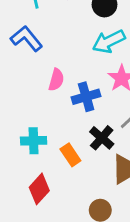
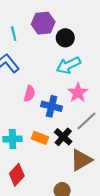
blue cross: (86, 97) -> (52, 106), turned 30
orange rectangle: (70, 155) -> (40, 138), moved, turned -35

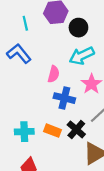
pink semicircle: (29, 94) -> (54, 74), moved

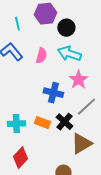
cyan arrow: (82, 56) -> (69, 54), turned 45
pink semicircle: (54, 74) -> (41, 56), moved

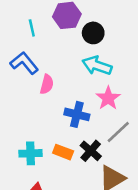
pink semicircle: (41, 56) -> (47, 84), moved

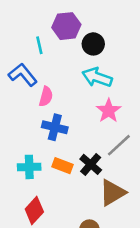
cyan line: (32, 28) -> (39, 45), moved
blue cross: (77, 114) -> (55, 127), moved

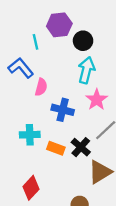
cyan arrow: (97, 77) -> (86, 70), turned 85
blue cross: (55, 127) -> (63, 110), moved
cyan cross: (29, 167) -> (30, 135), moved

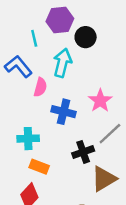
cyan arrow: (86, 70) -> (62, 63), moved
black cross: (81, 147) -> (83, 152), turned 30
orange rectangle: (56, 148) -> (39, 167), moved

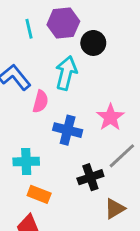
cyan line: (34, 38) -> (29, 29), moved
brown triangle: (104, 179) -> (115, 209), size x0.7

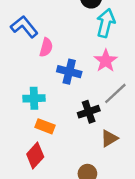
cyan arrow: (66, 73) -> (106, 23), moved

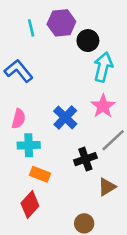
pink semicircle: (46, 47) -> (19, 119), moved
blue cross: (69, 72) -> (65, 117), turned 30

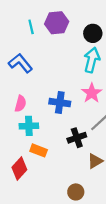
black circle: (88, 41) -> (93, 33), moved
blue cross: (65, 117) -> (60, 103), turned -36
red diamond: (30, 204) -> (19, 169), moved

